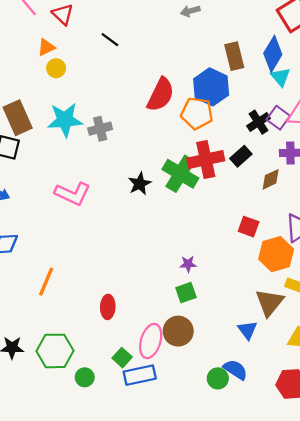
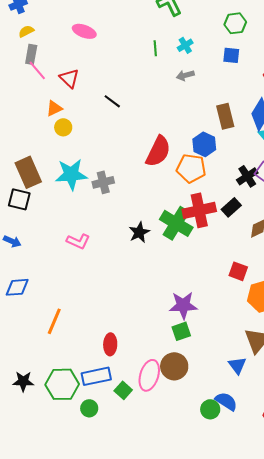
blue hexagon: (211, 87) -> (204, 144), size x0.7
pink L-shape: (73, 194) -> (78, 241), size x0.7
purple star: (188, 264) -> (183, 305), size x1.8
blue rectangle: (140, 375) -> (96, 376), moved

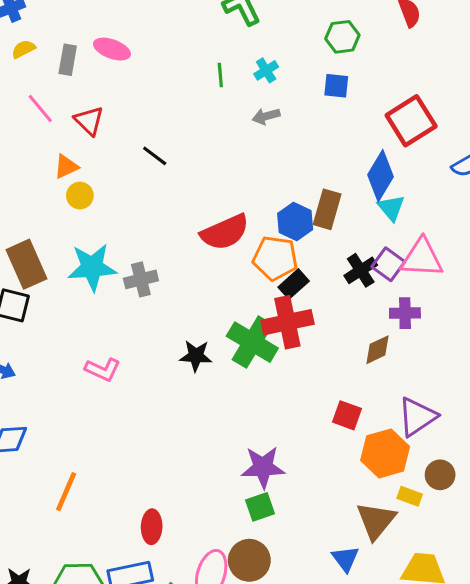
gray rectangle: (31, 54) -> (68, 60), moved
brown rectangle: (225, 116) -> (327, 209), moved, turned 30
red semicircle: (158, 151) -> (225, 232), turned 40
black rectangle: (231, 207) -> (294, 284), moved
black star: (139, 232) -> (196, 356), turned 30

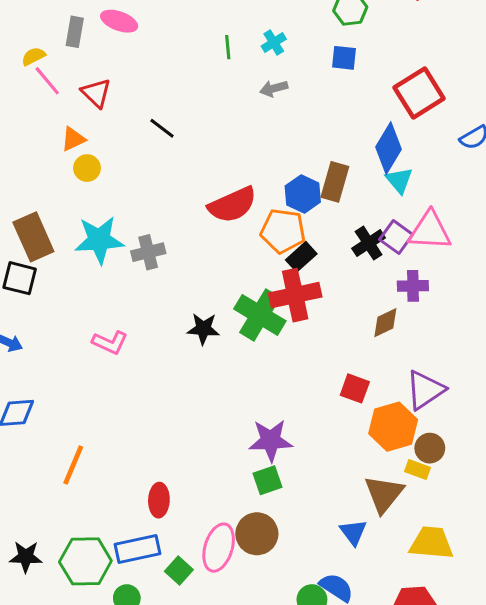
yellow semicircle: (23, 49) -> (33, 56), moved
brown circle: (440, 475) -> (430, 448), moved

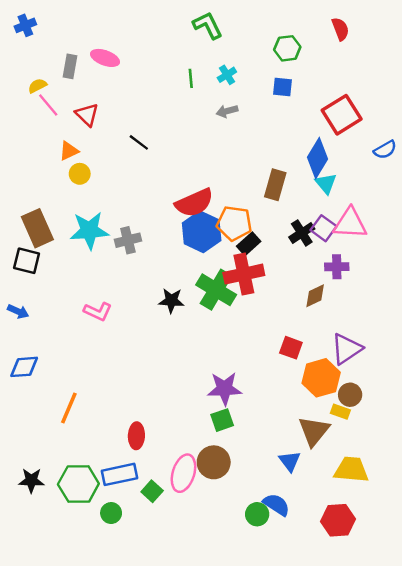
blue hexagon: (303, 194) -> (202, 232), moved, size x1.4

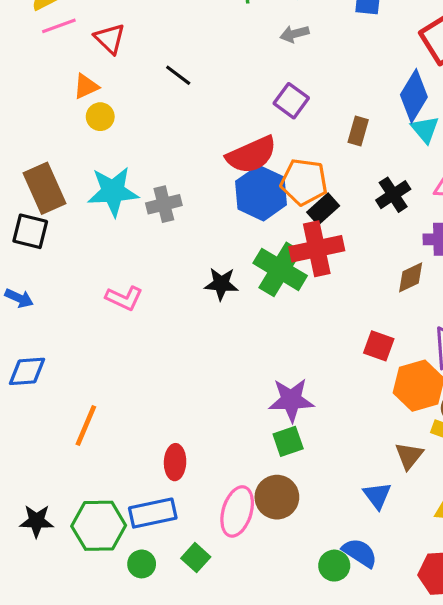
pink line: (48, 105) -> (59, 26), turned -70
brown rectangle: (275, 185) -> (358, 131), size x0.7
purple square: (324, 228) -> (291, 101), moved
brown triangle: (314, 431) -> (409, 456), size x0.7
green square: (152, 491) -> (196, 558), moved

